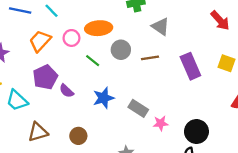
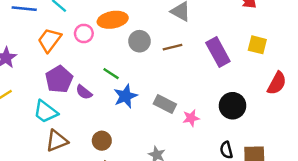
green line: (93, 61) -> (111, 74), moved
cyan trapezoid: (17, 100) -> (46, 112), moved
black circle: (196, 132) -> (233, 106), moved

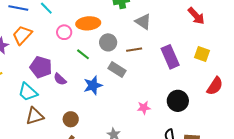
orange trapezoid: (49, 40) -> (22, 35), moved
green line: (111, 74) -> (83, 54), moved
purple pentagon: (59, 79) -> (41, 67), turned -30
gray rectangle: (165, 104) -> (117, 69), moved

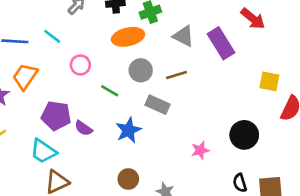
orange ellipse: (88, 23) -> (128, 37), moved
yellow square: (202, 54) -> (269, 81), moved
purple rectangle: (170, 57) -> (221, 43), moved
brown circle: (71, 119) -> (128, 179), moved

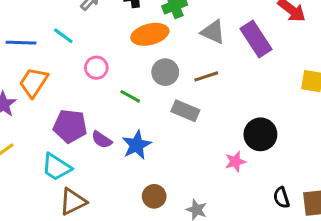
blue star: (128, 130) -> (137, 145), moved
black circle: (244, 135) -> (260, 134), moved

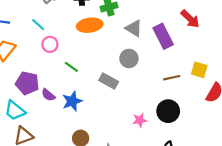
cyan line: (63, 36) -> (38, 25), moved
gray circle: (165, 72) -> (129, 58), moved
brown line: (206, 76) -> (172, 78), moved
black circle: (260, 134) -> (168, 111), moved

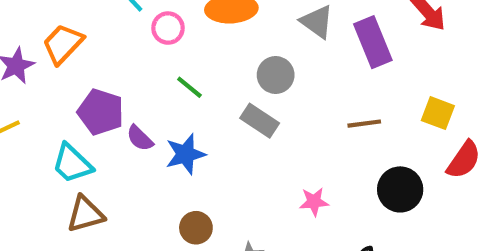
pink circle: (50, 44) -> (168, 28), moved
gray circle: (129, 58) -> (276, 75), moved
brown line: (172, 78) -> (364, 124), moved
black circle: (168, 111) -> (400, 189), moved

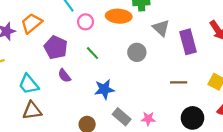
purple pentagon: (101, 112) -> (56, 47), moved
gray rectangle: (260, 121) -> (122, 117), moved
blue star: (185, 154) -> (104, 89), moved

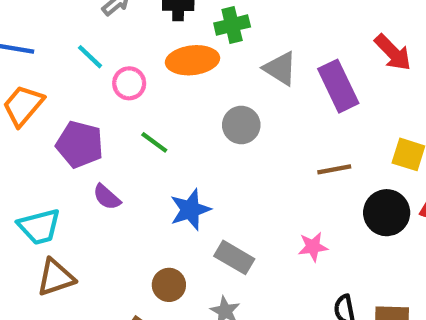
cyan trapezoid: (29, 84) -> (39, 227), turned -55
black circle: (193, 118) -> (387, 213), moved
pink star: (148, 119) -> (313, 247), moved

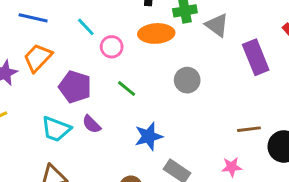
gray triangle: (280, 68) -> (217, 25), moved
brown line: (334, 169) -> (249, 129), moved
cyan trapezoid: (39, 227) -> (56, 129), moved, turned 32

